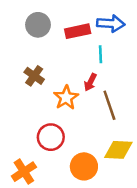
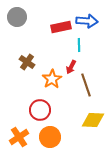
gray circle: (38, 25) -> (17, 17), moved
orange circle: (84, 166) -> (50, 137), moved

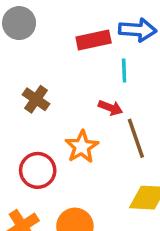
red arrow: (71, 67) -> (111, 108), turned -96
orange star: (52, 79) -> (82, 147), moved
red circle: (40, 110) -> (38, 170), moved

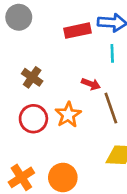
cyan line: (124, 70) -> (112, 53), moved
red circle: (38, 170) -> (33, 119), moved

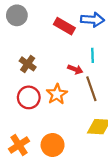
red rectangle: (78, 31) -> (64, 26), turned 42
cyan line: (112, 53) -> (93, 55), moved

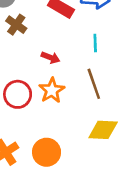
brown cross: (28, 64) -> (16, 25), moved
red arrow: (75, 69) -> (50, 58), moved

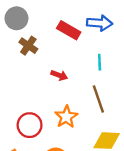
orange star: (52, 90) -> (66, 117), moved
red circle: (18, 94) -> (30, 125), moved

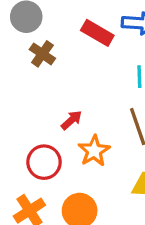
red arrow: (59, 75) -> (71, 120), moved, turned -63

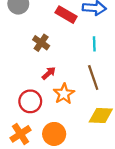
brown cross: (42, 54) -> (41, 43), moved

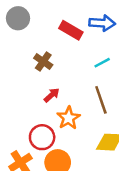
cyan line: (94, 44) -> (102, 63), turned 64
red circle: (30, 101) -> (42, 137), moved

